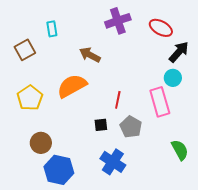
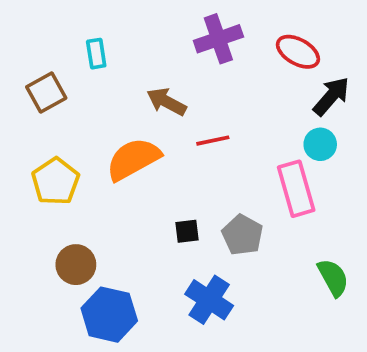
red line: (118, 100) -> (213, 141), moved, turned 66

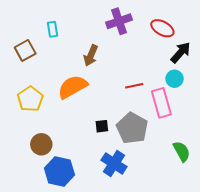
brown arrow: (167, 102) -> (91, 56), turned -95
red line: (213, 141) -> (134, 86), moved
gray pentagon: (242, 235) -> (132, 128), size x1.4

